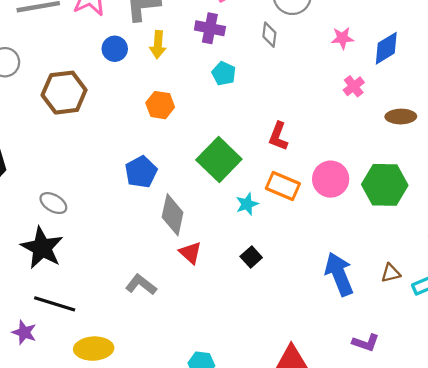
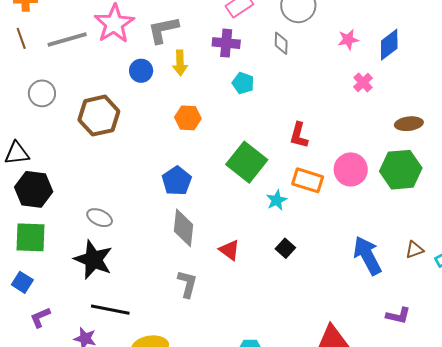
brown ellipse: (401, 117) -> (409, 124), moved
gray diamond: (173, 215) -> (184, 228), moved
gray L-shape: (141, 285) -> (187, 284), turned 72

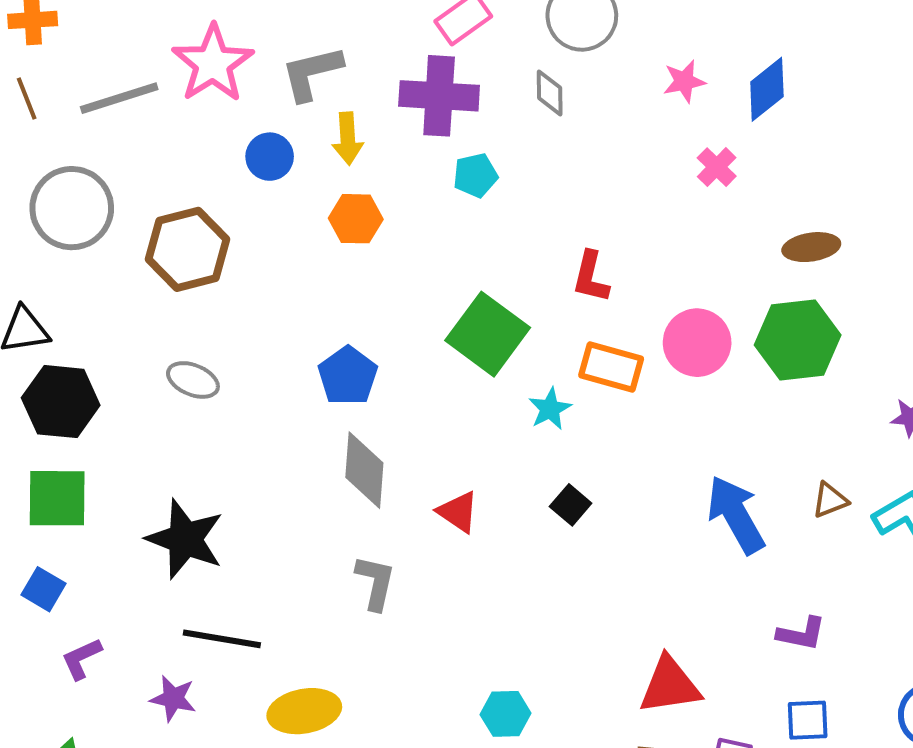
purple cross: (226, 43) -> (439, 96), size x1.4
cyan pentagon: (243, 83) -> (475, 175), turned -30
gray circle: (42, 93) -> (72, 208), size x1.5
orange hexagon: (188, 118) -> (356, 219), moved
gray ellipse: (100, 218) -> (193, 380), moved

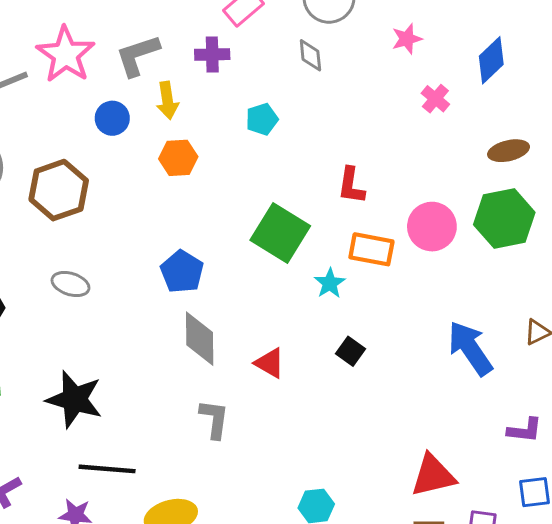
blue diamond: (767, 89) -> (491, 60), moved
purple cross: (439, 96) -> (212, 54), moved, size x0.6

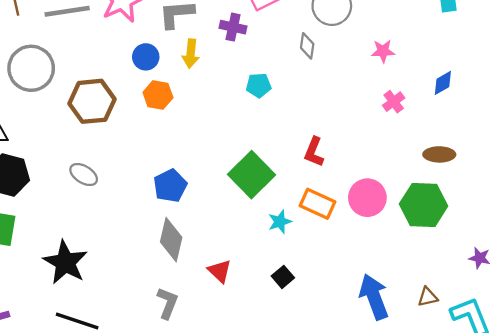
blue diamond: (491, 60) -> (443, 83), size x0.7
orange hexagon: (178, 158) -> (158, 95), moved

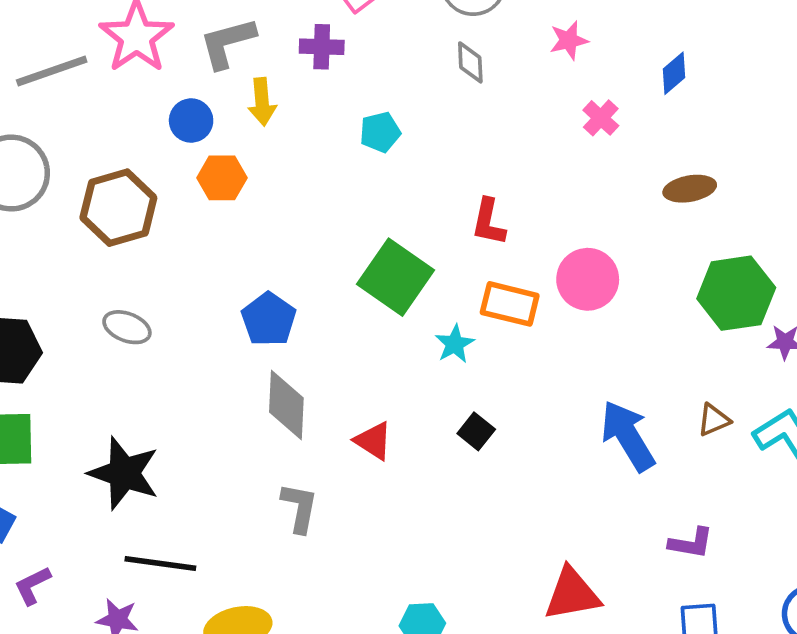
gray diamond: (307, 46) -> (470, 62), moved
green hexagon: (424, 205) -> (736, 293), moved

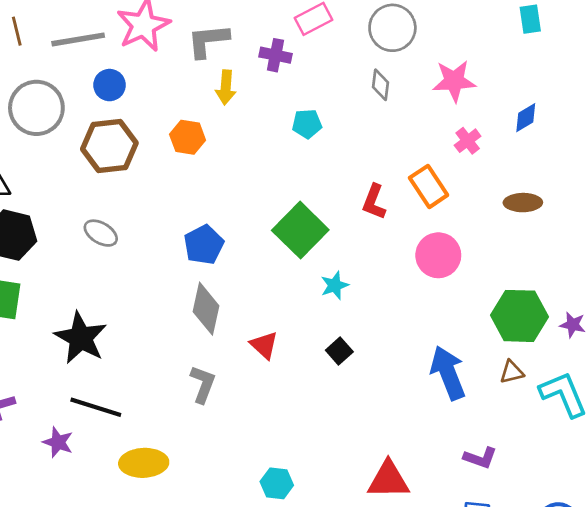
pink star: (569, 40) -> (454, 81), size x1.5
blue circle: (191, 121) -> (110, 85), moved
green hexagon: (736, 293) -> (519, 316), moved
orange rectangle: (510, 304) -> (429, 186), moved, turned 33

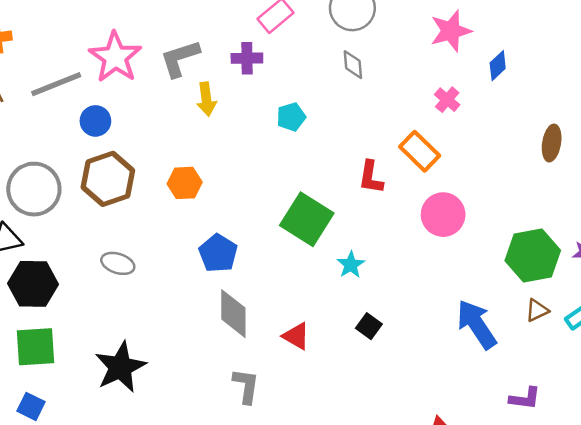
pink star: (454, 81) -> (451, 31), moved
gray circle: (36, 108) -> (34, 189), moved
orange hexagon: (188, 137) -> (185, 183), moved
brown ellipse: (523, 203) -> (552, 143), moved, turned -68
black star: (81, 338) -> (120, 367), turned 30

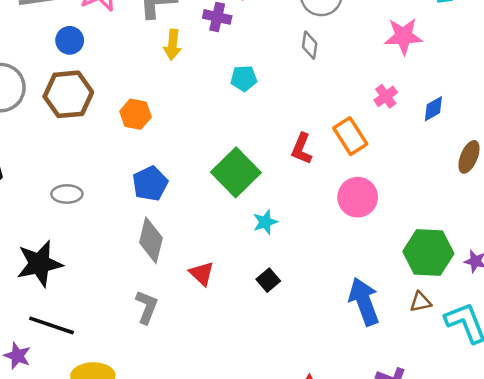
blue diamond: (498, 66) -> (433, 109), moved
gray ellipse: (118, 263) -> (67, 194), moved, turned -32

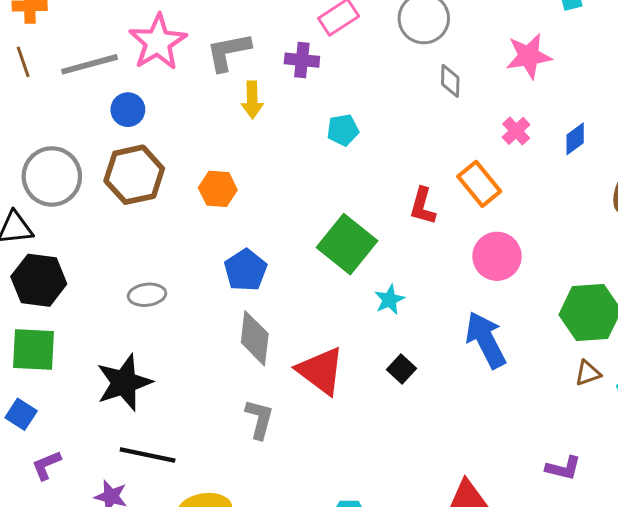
gray diamond: (310, 45) -> (450, 81), moved
red triangle: (202, 274) -> (321, 371), size x1.6
blue arrow: (364, 302) -> (486, 340), moved

